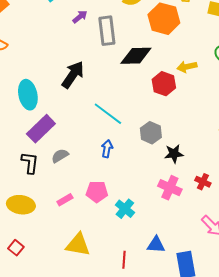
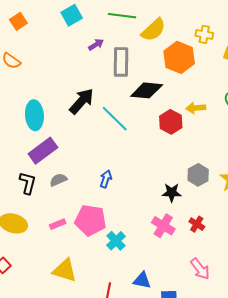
cyan line: (108, 114) -> (115, 119), moved
gray hexagon: (151, 133) -> (198, 175), moved
pink pentagon: (97, 192) -> (90, 220), size x1.4

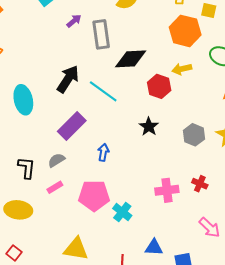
orange hexagon: (179, 57) -> (185, 31), moved
purple rectangle: (43, 151) -> (72, 126), moved
black star: (172, 193) -> (149, 127), moved, turned -30
pink rectangle: (58, 224) -> (55, 187), moved
pink cross: (163, 226) -> (167, 190), turned -30

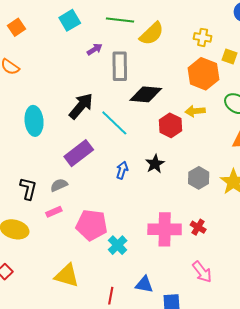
blue arrow: (103, 152) -> (122, 170), moved
pink cross: (167, 190) -> (165, 229), size x1.4

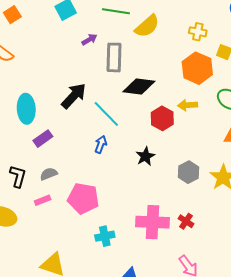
purple rectangle: (79, 153) -> (43, 139), moved, size x0.7
blue arrow: (122, 170) -> (101, 144), moved
pink pentagon: (92, 225) -> (83, 198), moved
cyan cross: (118, 245) -> (105, 236), turned 30

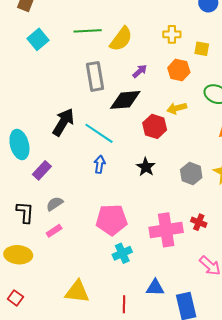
purple arrow: (89, 40) -> (140, 71), moved
orange hexagon: (197, 68) -> (179, 70), size x0.7
pink pentagon: (83, 198) -> (112, 220), moved

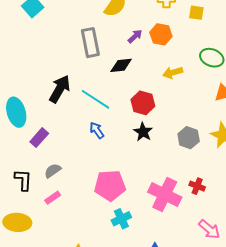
orange hexagon: (179, 70) -> (161, 34), moved
black diamond: (125, 100) -> (121, 65), size x0.7
red hexagon: (155, 126) -> (143, 103), moved
blue arrow: (100, 164) -> (97, 130), turned -42
pink cross: (166, 230) -> (165, 195), turned 36

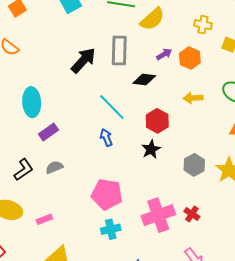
black arrow: (60, 89) -> (83, 60), moved
black L-shape: (23, 180) -> (24, 170), turned 40
pink cross: (165, 195) -> (158, 215), turned 32
pink rectangle: (53, 198) -> (44, 219), moved

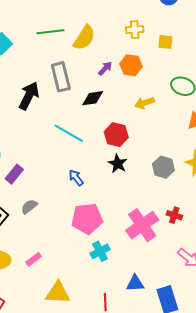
blue arrow: (106, 138) -> (76, 178), moved

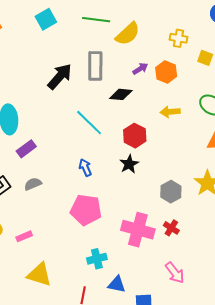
gray hexagon: (163, 167) -> (171, 192), moved
pink cross: (142, 225) -> (138, 230), turned 36
cyan cross: (100, 251) -> (97, 259), moved

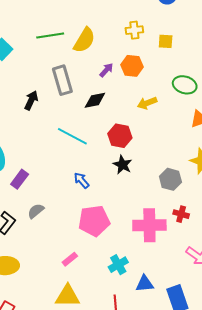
black arrow: (60, 76) -> (31, 100), size x0.7
pink rectangle: (24, 236) -> (70, 259), moved

